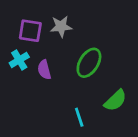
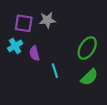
green ellipse: (89, 63) -> (87, 48), moved
cyan line: (79, 117) -> (55, 71), moved

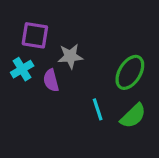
gray star: (47, 20) -> (70, 56), moved
cyan line: (55, 71) -> (98, 109), moved

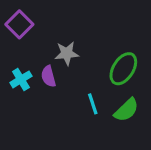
purple square: (35, 35) -> (19, 24), moved, turned 36
cyan cross: (22, 69) -> (21, 79), moved

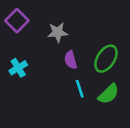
gray star: (67, 53) -> (58, 32), moved
purple semicircle: (48, 76) -> (71, 60), moved

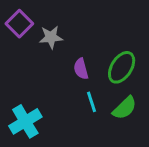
gray star: (58, 32) -> (51, 37), moved
cyan cross: (18, 68) -> (25, 121), moved, size x1.5

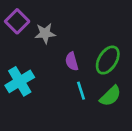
cyan cross: (25, 121) -> (20, 81), moved

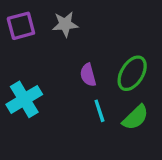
purple square: (17, 21) -> (21, 26), turned 30
gray star: (45, 33) -> (65, 24), moved

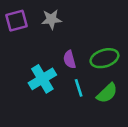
green ellipse: (132, 73) -> (104, 58), turned 40
cyan cross: (24, 99) -> (42, 79), moved

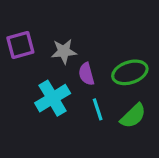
gray star: (51, 19) -> (64, 51), moved
purple square: (17, 21) -> (20, 45), moved

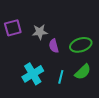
cyan cross: (53, 98) -> (33, 74), moved
cyan line: (98, 109) -> (61, 77), moved, turned 32

